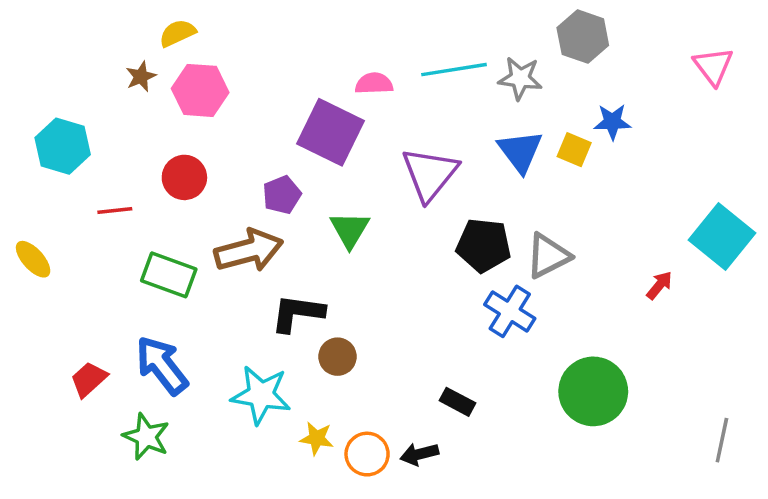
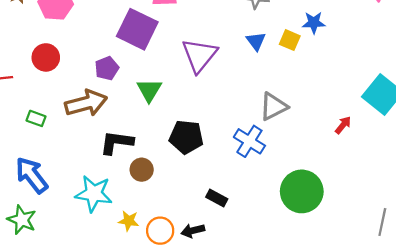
blue triangle: (520, 151) -> (256, 41), size x0.7
black pentagon: (484, 245) -> (186, 137), moved
green rectangle: (169, 275) -> (36, 118), size x0.6

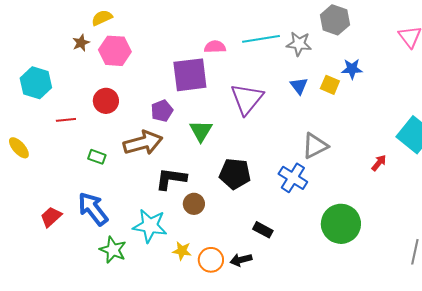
purple square: (137, 29) -> (190, 75), turned -33
green star: (22, 220) -> (113, 250), moved

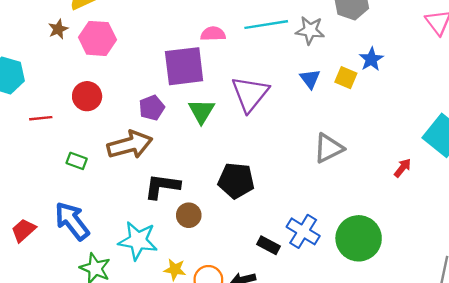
blue star: (352, 69) -> (371, 59), turned -30
green triangle: (201, 131) -> (201, 111), moved
blue cross: (293, 178) -> (303, 231), moved

